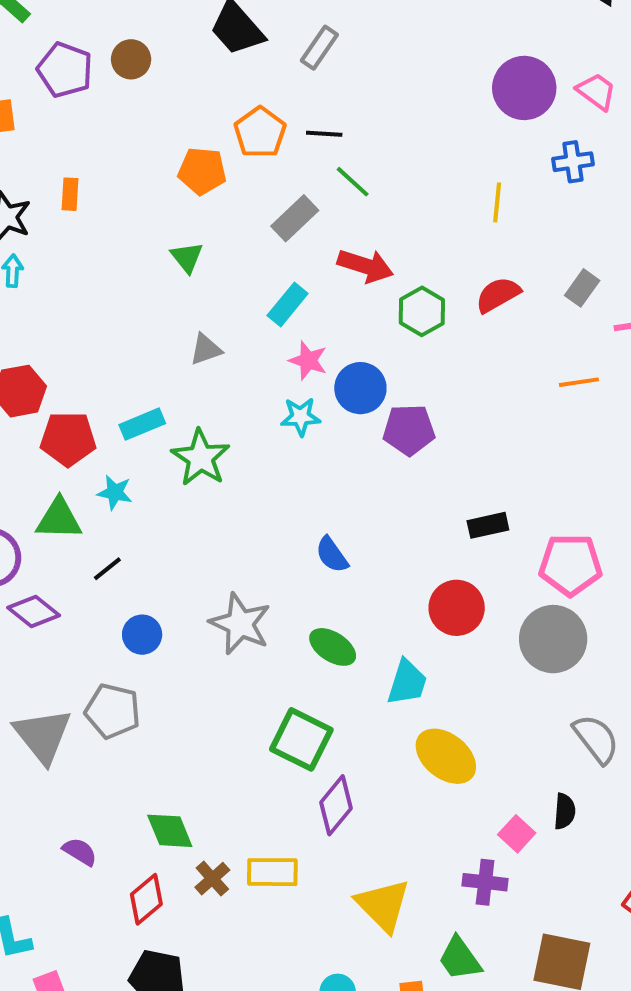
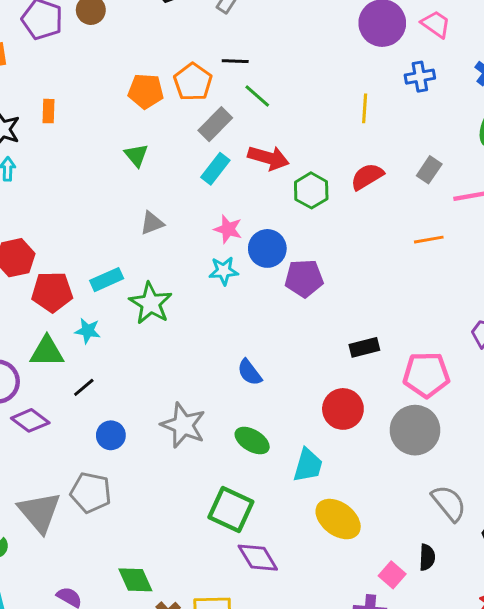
orange pentagon: (260, 132) -> (193, 82), moved
cyan rectangle: (288, 305) -> (215, 169), moved
purple diamond: (336, 805) -> (258, 558), turned -69

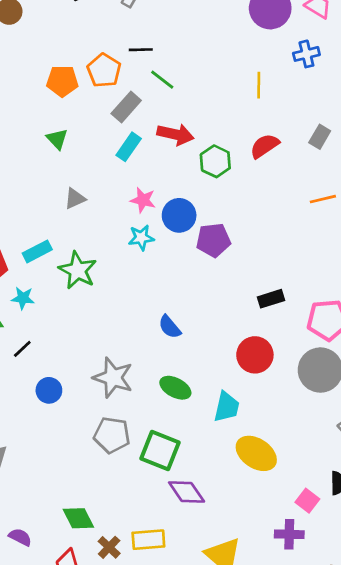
gray pentagon: (91, 492) -> (112, 435), moved

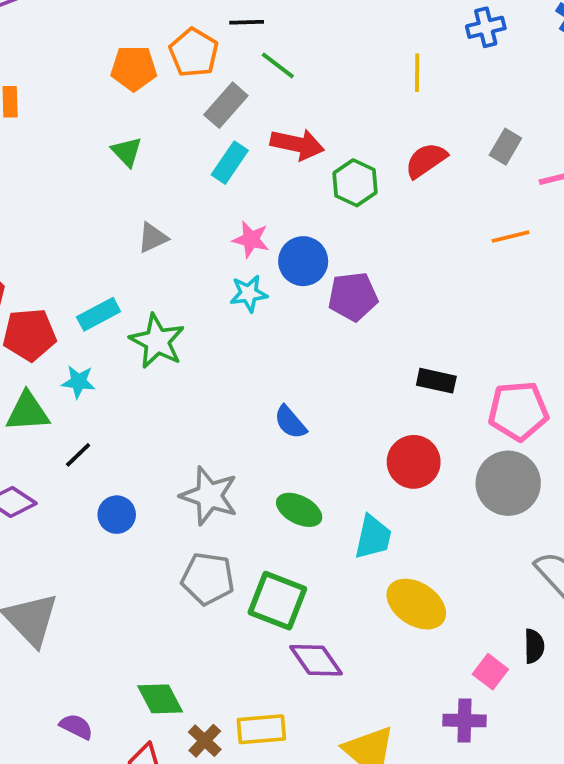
black rectangle: (271, 299) -> (436, 381), turned 30

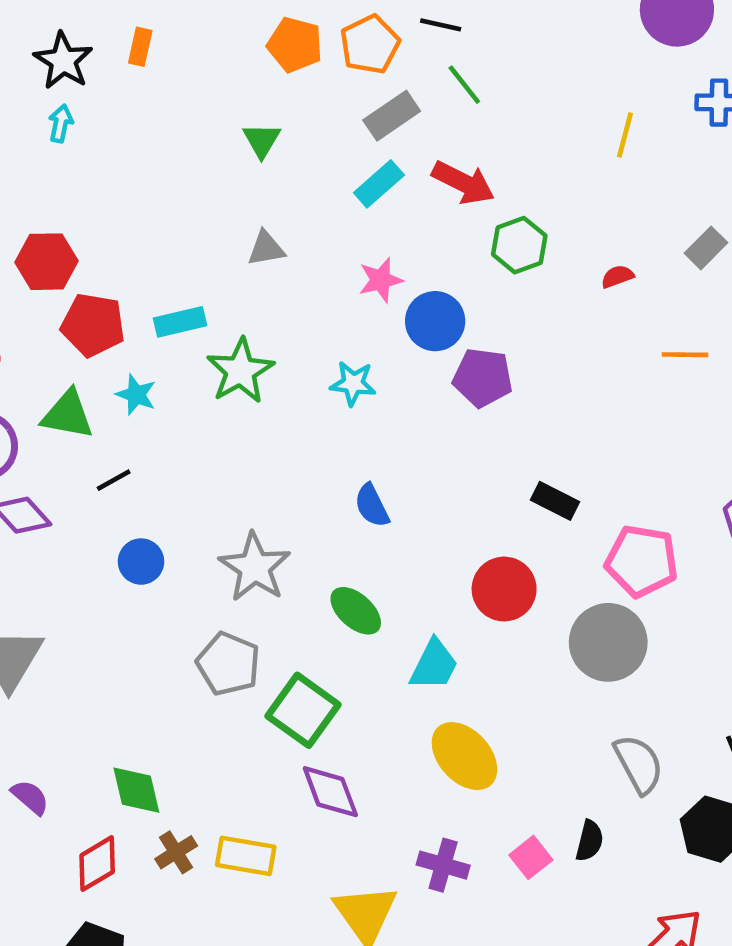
red semicircle: (426, 160) -> (617, 276), moved, size x0.6
pink star: (251, 239) -> (381, 280), turned 30
cyan star: (249, 294) -> (353, 383), moved
purple cross: (464, 721) -> (443, 865), moved

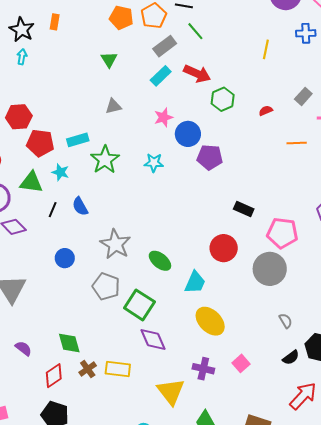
black line: (114, 480) -> (53, 210), turned -35
blue semicircle: (372, 506) -> (80, 206), moved
blue circle: (141, 562) -> (65, 258), moved
gray semicircle: (639, 764) -> (286, 321), size x0.6
black semicircle: (590, 841) -> (291, 357), moved, turned 42

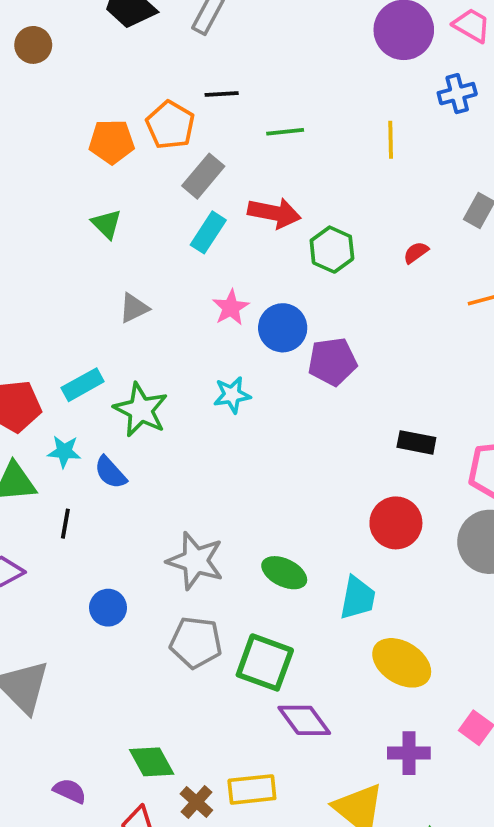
green line: (195, 31) -> (285, 132), moved, turned -42
blue semicircle: (80, 206) -> (110, 472), moved

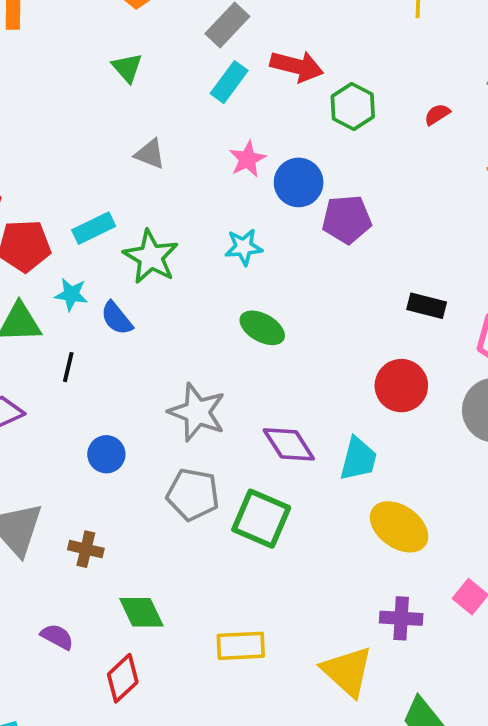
gray triangle: (134, 308) -> (150, 154), turned 44
green ellipse: (284, 573) -> (262, 328), moved
purple diamond: (304, 720) -> (289, 444), moved
brown cross: (196, 802) -> (86, 549), moved, turned -32

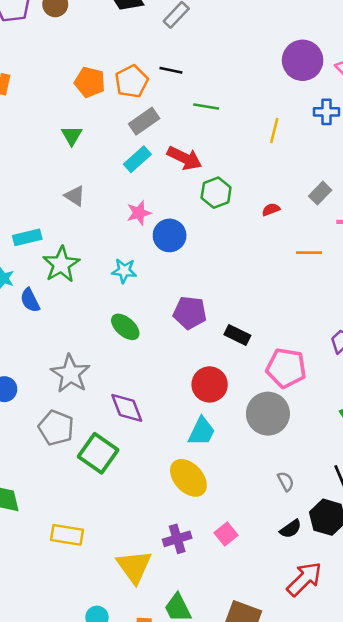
purple pentagon: (347, 219) -> (190, 313), moved
cyan trapezoid: (358, 459) -> (202, 432), moved
purple cross: (401, 618) -> (177, 539), turned -32

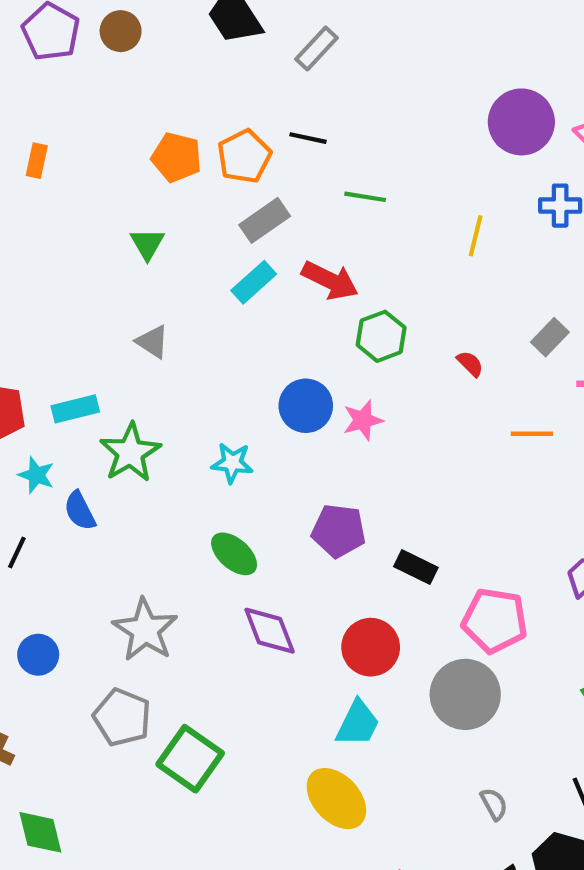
red semicircle: (271, 210) -> (470, 364), turned 66
pink star: (139, 213) -> (363, 420), moved
purple diamond: (127, 408) -> (270, 631), moved

